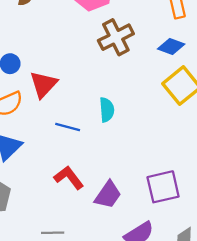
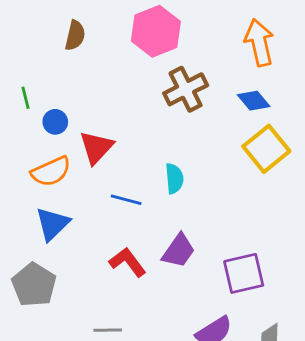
blue diamond: (171, 46) -> (254, 101), turned 30
purple trapezoid: (108, 195) -> (179, 251), moved

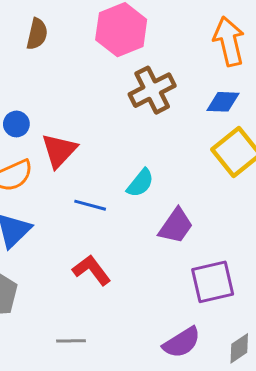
blue diamond: (254, 101) -> (223, 102), turned -48
cyan semicircle: (174, 179) -> (140, 183), turned 44
purple trapezoid: (179, 251) -> (176, 226), moved

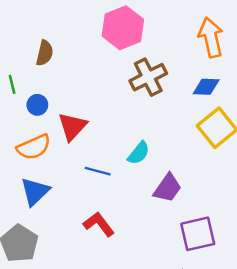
brown semicircle: (37, 34) -> (45, 53), moved

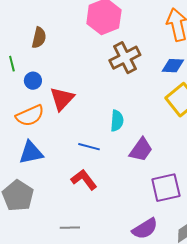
cyan semicircle: (139, 153) -> (117, 121), turned -35
blue line: (98, 171) -> (89, 147), moved
blue triangle: (35, 192) -> (31, 153), turned 32

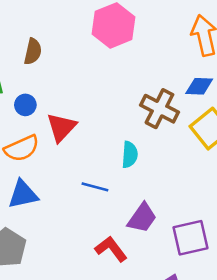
brown cross: (125, 58) -> (159, 109), moved, turned -36
purple trapezoid: (141, 150) -> (142, 218), moved
red L-shape: (84, 180) -> (111, 249), moved

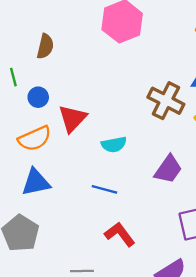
cyan semicircle: (130, 155) -> (114, 144), moved, turned 75
blue line: (95, 187) -> (104, 189), moved
purple trapezoid: (142, 218) -> (168, 169), moved

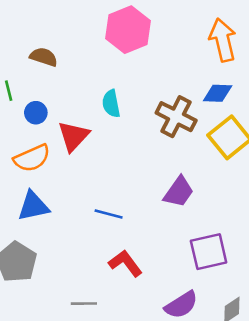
brown semicircle: (45, 46) -> (44, 57), turned -85
cyan semicircle: (114, 144) -> (111, 104), moved, turned 90

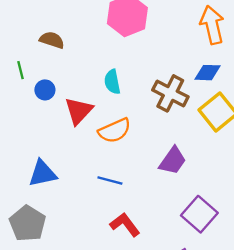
orange semicircle: (32, 158) -> (115, 131), moved
purple square: (209, 252) -> (199, 214), turned -36

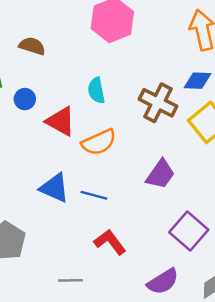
red triangle: (79, 111) -> (61, 121), turned -44
blue triangle: (43, 174) -> (54, 188), moved, turned 36

